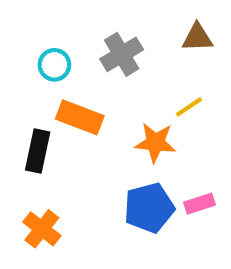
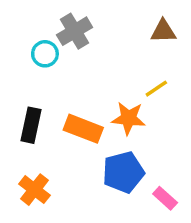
gray cross: (122, 54) -> (75, 31), moved
orange rectangle: (80, 117) -> (83, 129), moved
pink rectangle: (199, 204) -> (165, 198), moved, turned 60

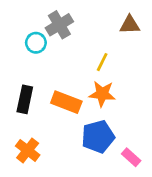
yellow line: (156, 89) -> (102, 62), moved, turned -30

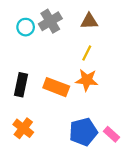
brown triangle: (130, 25) -> (89, 21), moved
cyan circle: (36, 43) -> (26, 27), moved
blue pentagon: (98, 137) -> (83, 132), moved

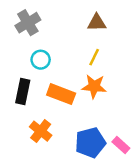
gray cross: (50, 21) -> (28, 23), moved
cyan circle: (26, 27) -> (41, 60), moved
orange cross: (23, 128) -> (41, 131), moved

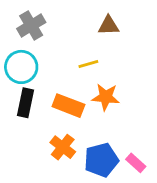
yellow line: (94, 57) -> (88, 64), moved, turned 48
cyan circle: (41, 60) -> (21, 67), moved, size x1.5
orange cross: (41, 131) -> (63, 147), moved

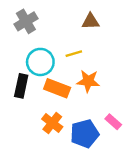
cyan circle: (21, 67) -> (40, 62), moved
pink rectangle: (136, 163) -> (113, 122), moved

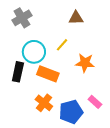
yellow line: (74, 54) -> (62, 45), turned -32
orange star: (88, 81) -> (85, 63), moved

